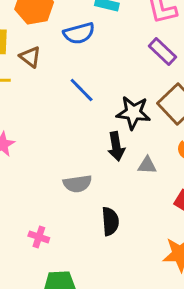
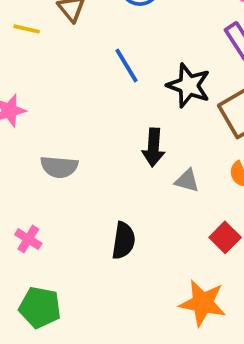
black star: (133, 113) -> (189, 85), moved
gray semicircle: (77, 184) -> (59, 167), moved

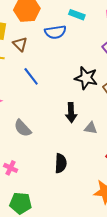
blue line: (126, 66) -> (31, 76), moved
gray semicircle: (59, 167) -> (23, 128), turned 48

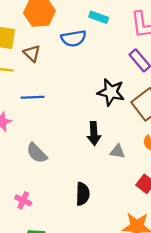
blue line: (31, 76) -> (33, 97), moved, turned -54

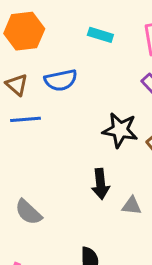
blue semicircle: (74, 38) -> (61, 80), moved
blue line: (33, 97) -> (25, 119), moved

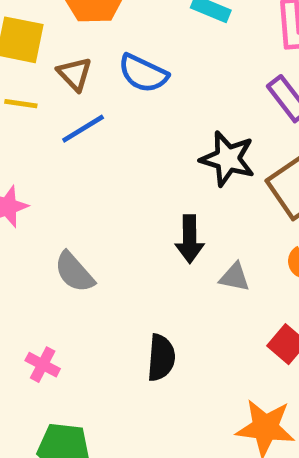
blue semicircle: (61, 80) -> (143, 73), turned 32
blue line: (25, 119) -> (83, 129), turned -32

